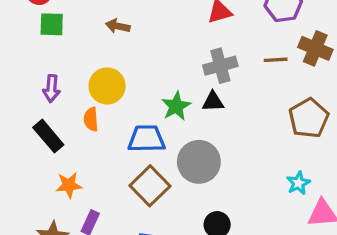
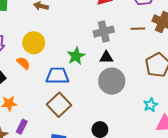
black triangle: (213, 102) -> (106, 57), moved
orange semicircle: (91, 119) -> (23, 63), turned 136
gray circle: (199, 162) -> (112, 81), moved

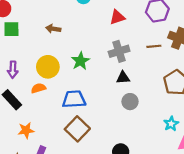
green star: (76, 56) -> (80, 61), moved
orange semicircle: (23, 63) -> (38, 88), turned -56
gray circle: (112, 81) -> (130, 102), size x0.6

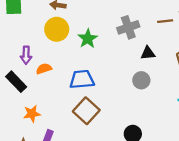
yellow circle: (48, 67) -> (57, 29), moved
purple arrow: (13, 70) -> (26, 55), moved
black triangle: (123, 78) -> (148, 53), moved

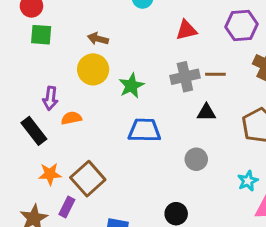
brown line: (165, 21) -> (215, 74), moved
blue trapezoid: (82, 79) -> (144, 130), moved
gray circle: (141, 80) -> (196, 159), moved
brown square: (86, 111) -> (88, 179), moved

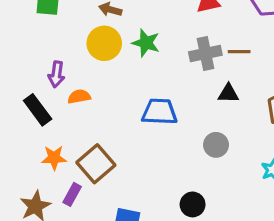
green star: (131, 86) -> (146, 43), moved, turned -30

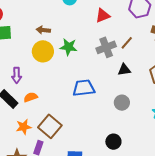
brown line: (239, 52) -> (127, 43), turned -40
orange semicircle: (79, 97) -> (31, 97), moved

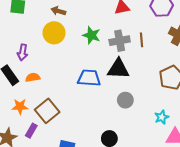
brown line: (127, 43) -> (141, 40), turned -56
green star: (69, 47) -> (92, 35), moved
black triangle: (124, 70) -> (118, 69), moved, size x1.6

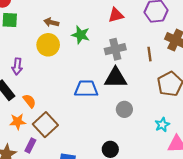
green star: (92, 35) -> (81, 35), moved
brown line: (141, 40) -> (150, 54), moved
orange semicircle: (33, 77) -> (29, 101), moved, turned 64

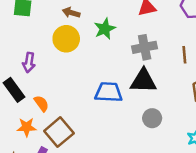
green star: (81, 35) -> (105, 29), turned 30

